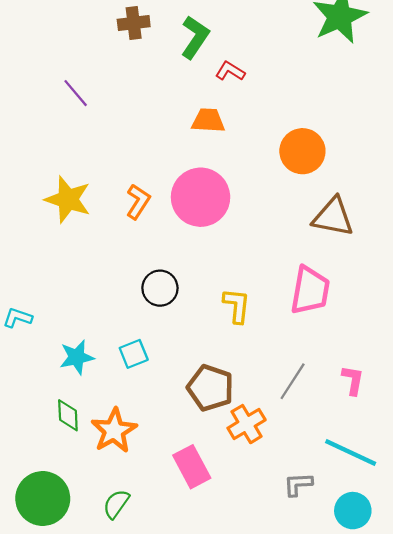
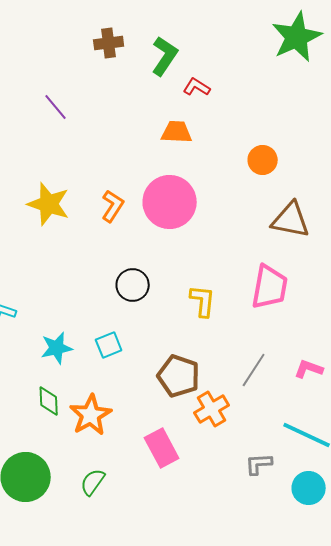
orange circle: (302, 151) -> (263, 160), size x0.7
pink L-shape: (353, 380) -> (309, 369), turned -80

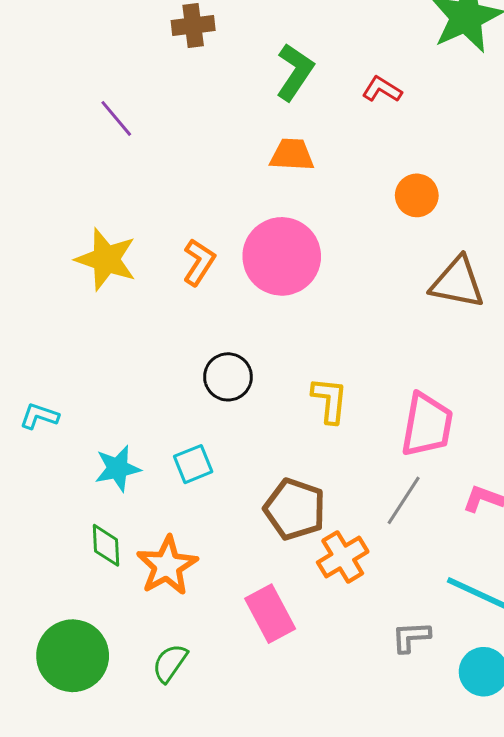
green L-shape: (165, 56) -> (295, 72), moved
red L-shape: (197, 87) -> (382, 89), moved
pink trapezoid: (270, 287) -> (427, 425), moved

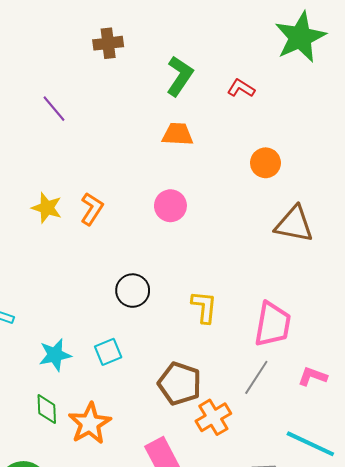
pink circle: (282, 256) -> (170, 206), size x0.6
yellow star: (106, 259) -> (47, 208), size x0.7
orange L-shape: (199, 262) -> (92, 209), moved

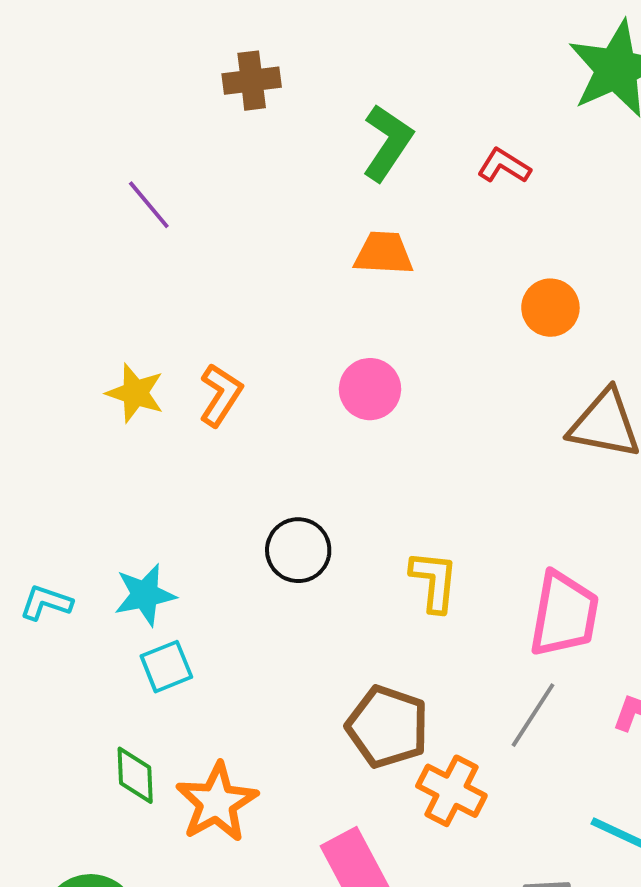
cyan square: (108, 352) -> (166, 667), moved
cyan star: (55, 355) -> (145, 595), moved
orange cross: (213, 417) -> (451, 791), turned -32

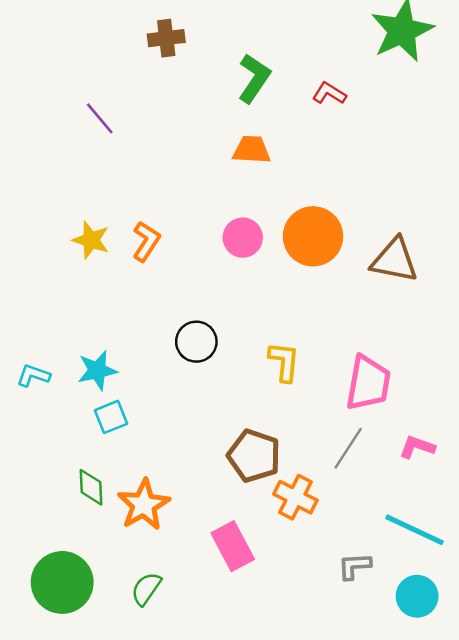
orange circle: (550, 308) -> (313, 236), moved, size x1.6

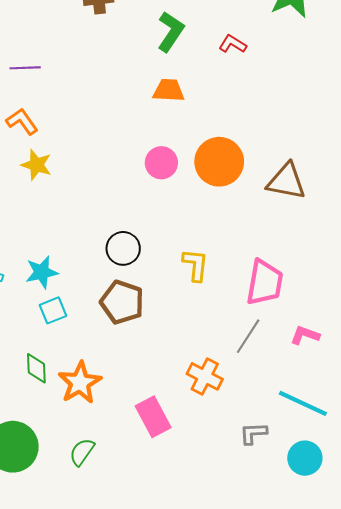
purple line: (100, 118) -> (25, 68), moved, turned -52
orange L-shape: (146, 241) -> (22, 121), moved, turned -68
brown pentagon: (254, 456) -> (122, 302), moved

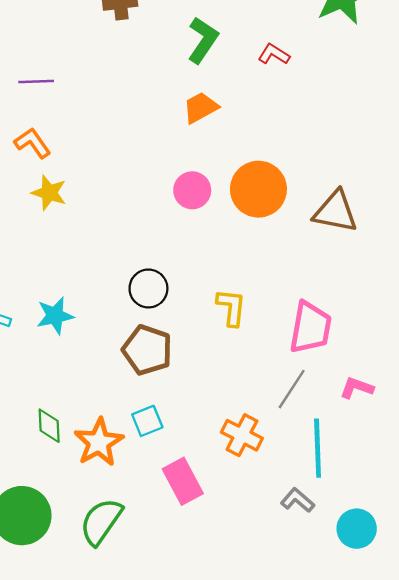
orange trapezoid: (169, 90) -> (200, 108), turned -32
cyan square: (53, 310) -> (147, 421), moved
cyan line: (303, 403) -> (318, 448), moved, turned 63
gray L-shape: (253, 433) -> (297, 500), turned 44
green semicircle: (82, 452) -> (101, 521), size x1.5

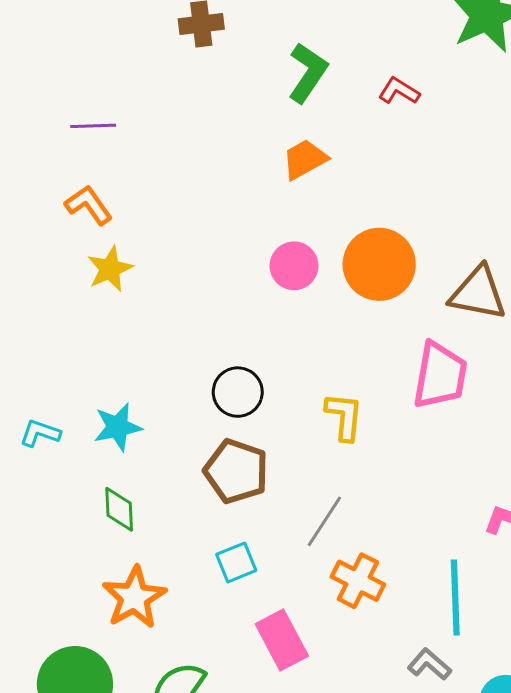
yellow star: (49, 193) -> (110, 269), turned 30
pink trapezoid: (310, 328) -> (440, 375), moved
gray line: (292, 389) -> (324, 521), moved
green diamond: (49, 426) -> (119, 509), moved
orange star: (99, 442) -> (134, 597), moved

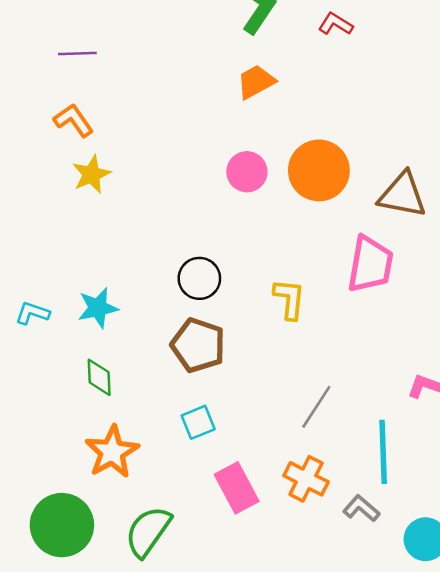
gray line: (324, 521) -> (316, 407), moved
orange cross: (358, 581) -> (306, 479), moved

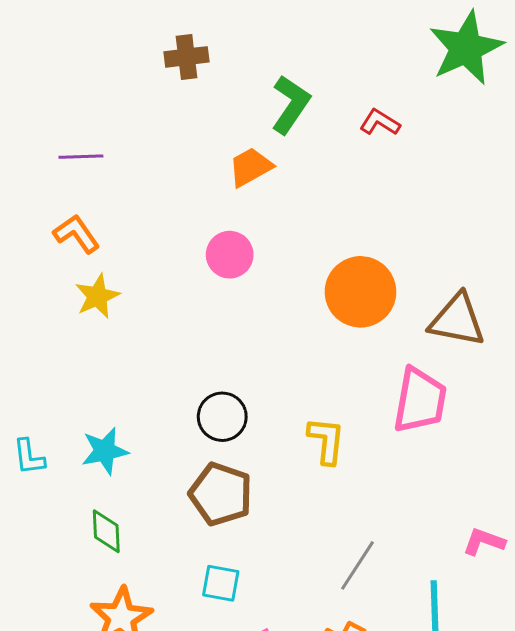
orange trapezoid: (256, 82) -> (250, 167), moved
pink circle: (247, 172) -> (230, 255), moved
cyan L-shape: (32, 313) -> (29, 457), turned -116
cyan square: (198, 422) -> (221, 583), turned 32

